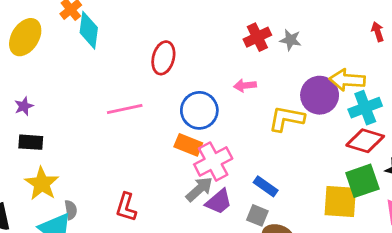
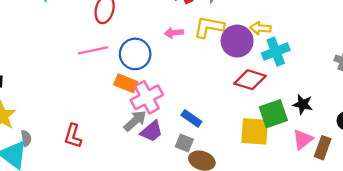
yellow arrow: (347, 80) -> (261, 28), size x0.7
pink line: (125, 109) -> (93, 50), moved
yellow L-shape: (286, 119) -> (209, 27), moved
red diamond: (365, 141) -> (250, 80), moved

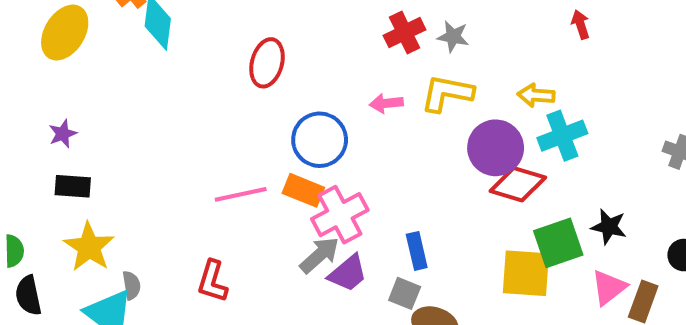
purple circle: (237, 41) -> (496, 148), moved
pink line: (93, 50) -> (241, 194), moved
blue rectangle: (191, 118) -> (417, 251), turned 42

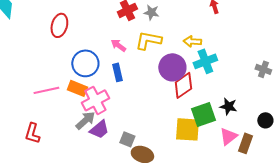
pink arrow: (386, 103) -> (118, 45), turned 42
red diamond: (518, 184) -> (183, 85), turned -52
blue rectangle: (417, 251) -> (117, 72), moved

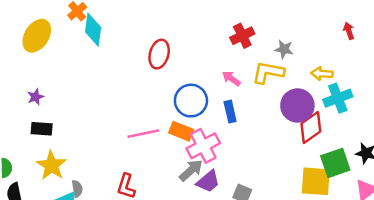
gray star: (151, 12) -> (284, 49), moved

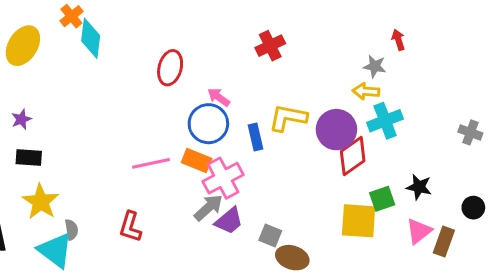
gray star: (284, 49) -> (375, 66), moved
yellow L-shape: (268, 72) -> (288, 118), moved
pink arrow: (231, 79) -> (219, 97), moved
green square: (335, 163) -> (382, 199), size x0.7

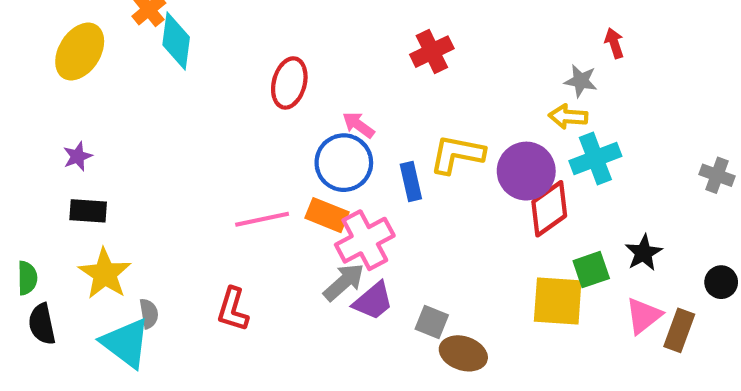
black star: (419, 187) -> (644, 253), turned 30

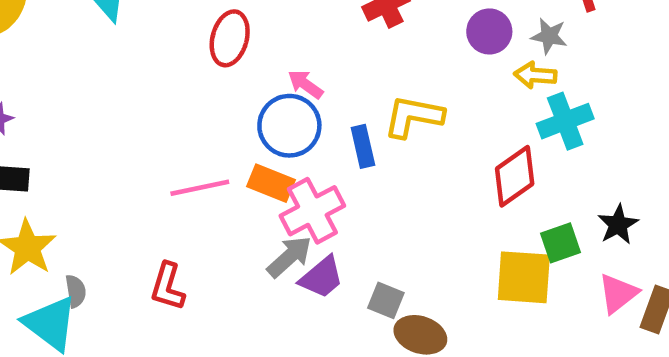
purple circle: (526, 171) -> (489, 31), moved, size x0.7

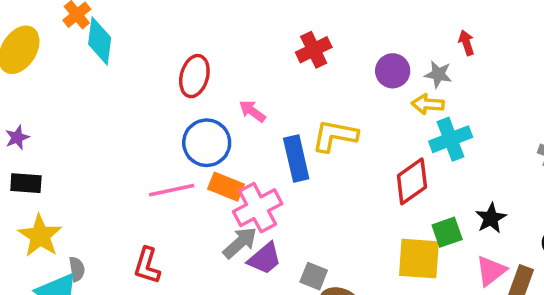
blue circle: (289, 126) -> (207, 143), moved
blue rectangle: (363, 146) -> (296, 159), size x1.4

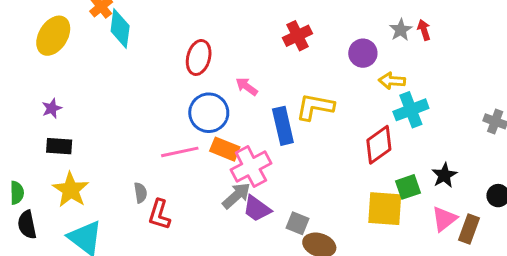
gray star: (438, 74) -> (401, 30), moved, turned 30
purple trapezoid: (265, 259) -> (257, 209), turned 76
gray semicircle: (77, 269) -> (140, 193), moved

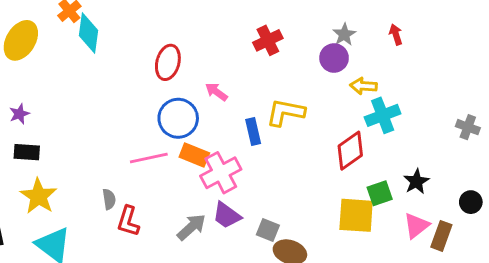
gray star: (401, 30) -> (344, 34), moved
blue rectangle: (283, 126) -> (253, 132), size x0.7
gray arrow: (236, 196) -> (191, 227), moved

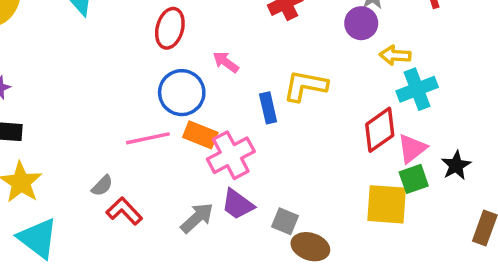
gray semicircle: (109, 199) -> (102, 186), turned 54
red L-shape: (128, 221) -> (124, 211), turned 120
pink triangle: (416, 226) -> (412, 148), moved

